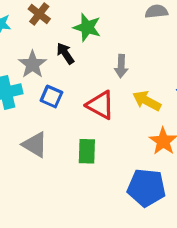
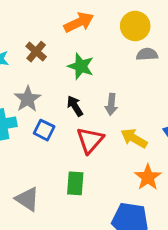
black arrow: (65, 53) -> (75, 106), moved
red triangle: (100, 105) -> (90, 140), turned 40
gray triangle: (35, 145) -> (27, 199), moved

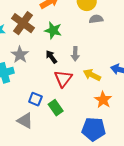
brown cross: (36, 52) -> (23, 23), size x1.6
blue square: (44, 130) -> (35, 99), moved
green rectangle: (75, 183) -> (56, 108), turned -35

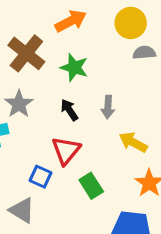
red triangle: (63, 79) -> (66, 151), moved
green rectangle: (56, 108) -> (91, 186), moved

